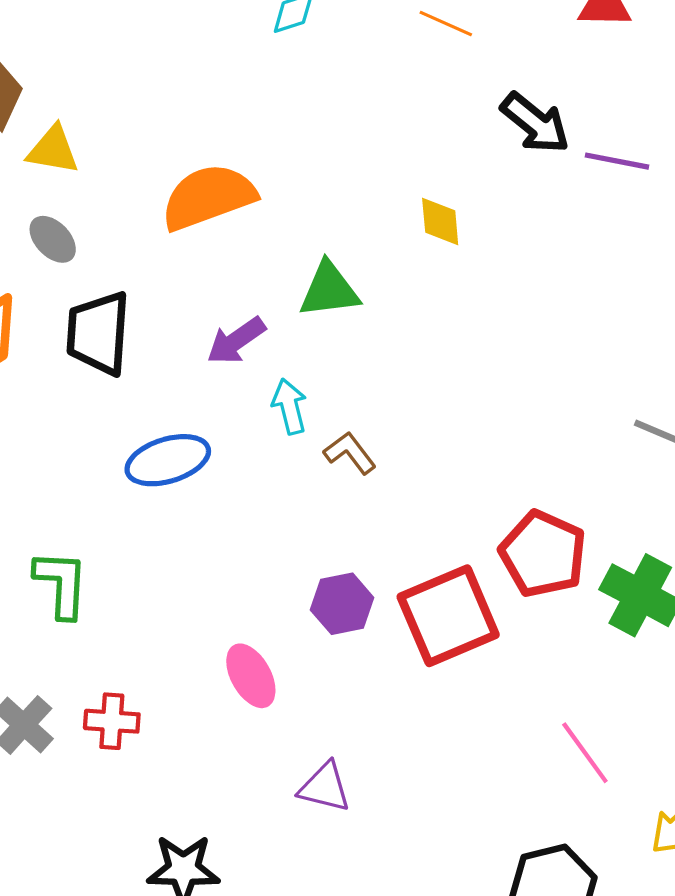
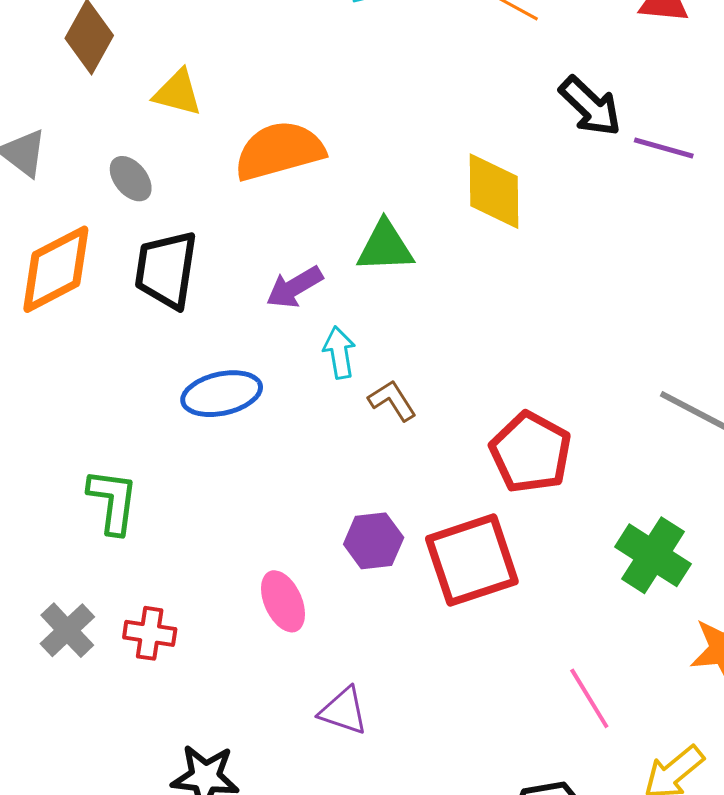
yellow triangle: (53, 150) -> (178, 93), moved
yellow diamond: (440, 221) -> (494, 191), size x1.6
red pentagon: (543, 554) -> (531, 452), moved

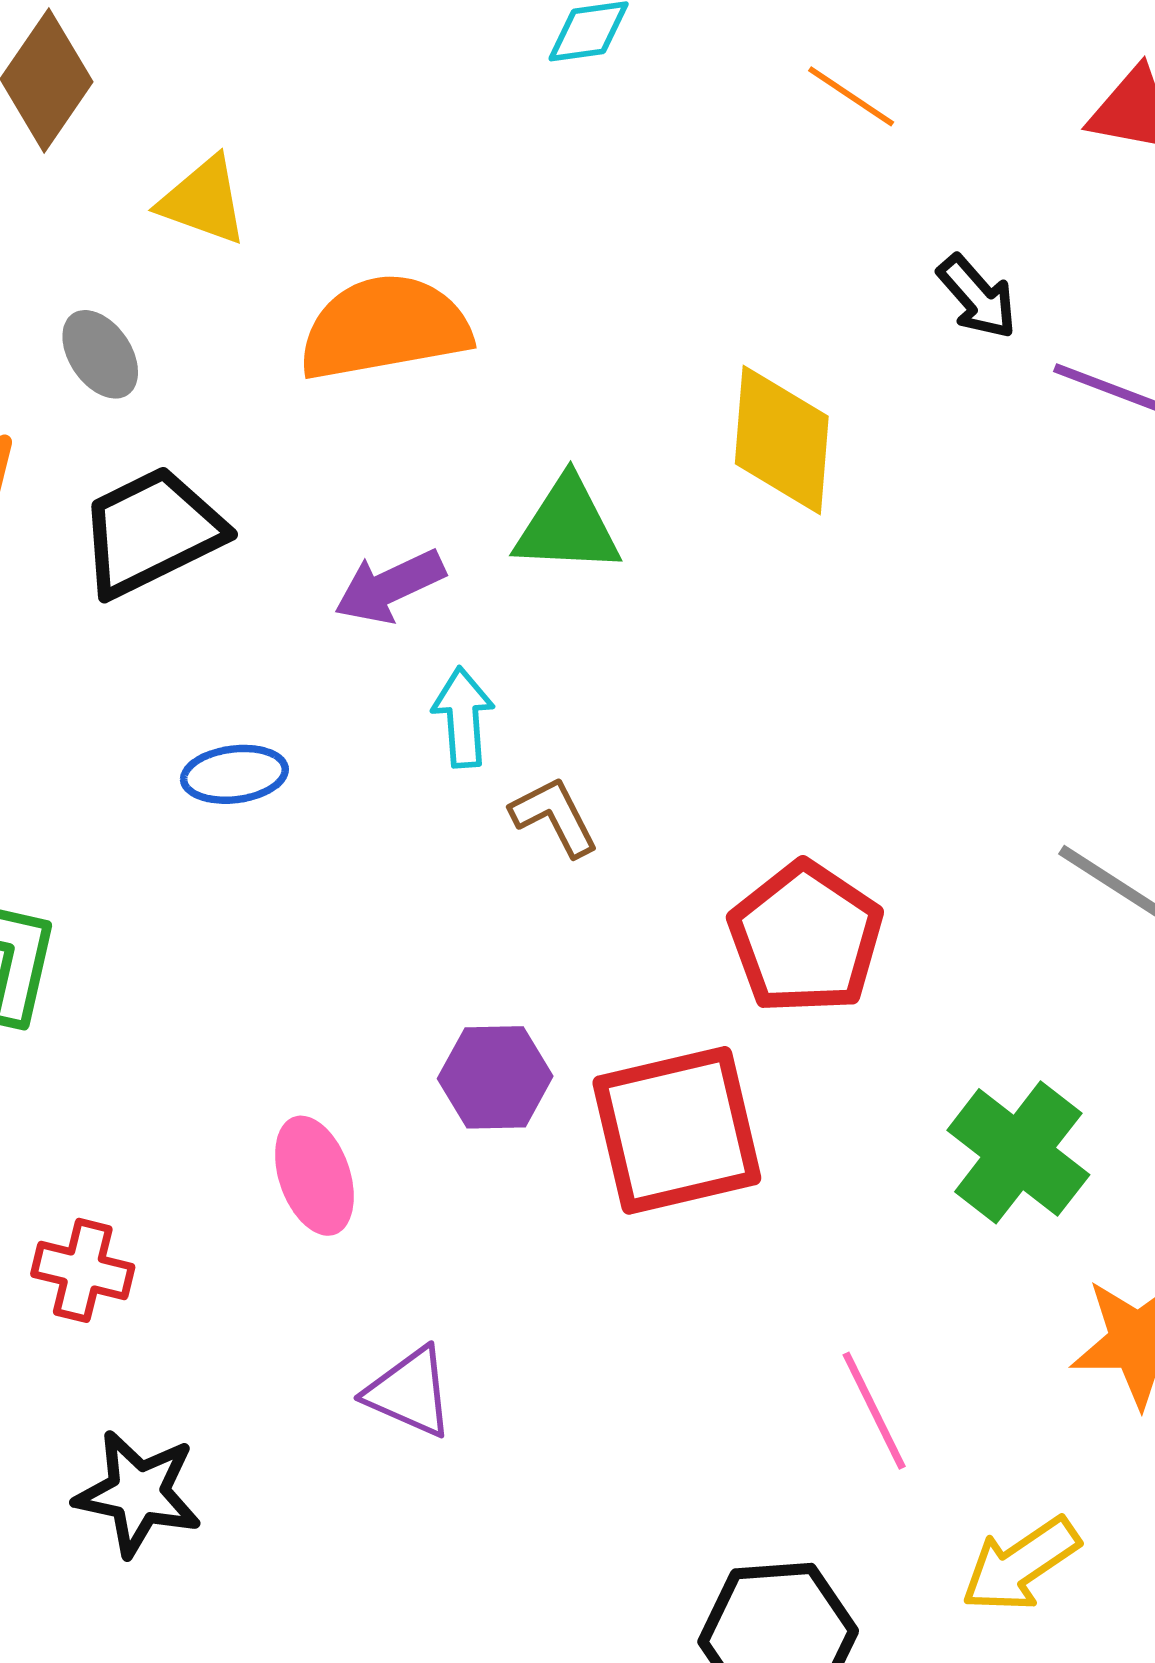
black arrow: (590, 106) -> (977, 297), size x0.7
black trapezoid: (166, 270) -> (151, 532), turned 50
blue ellipse: (222, 394) -> (234, 774), size x0.7
red cross: (150, 633) -> (83, 1270), moved

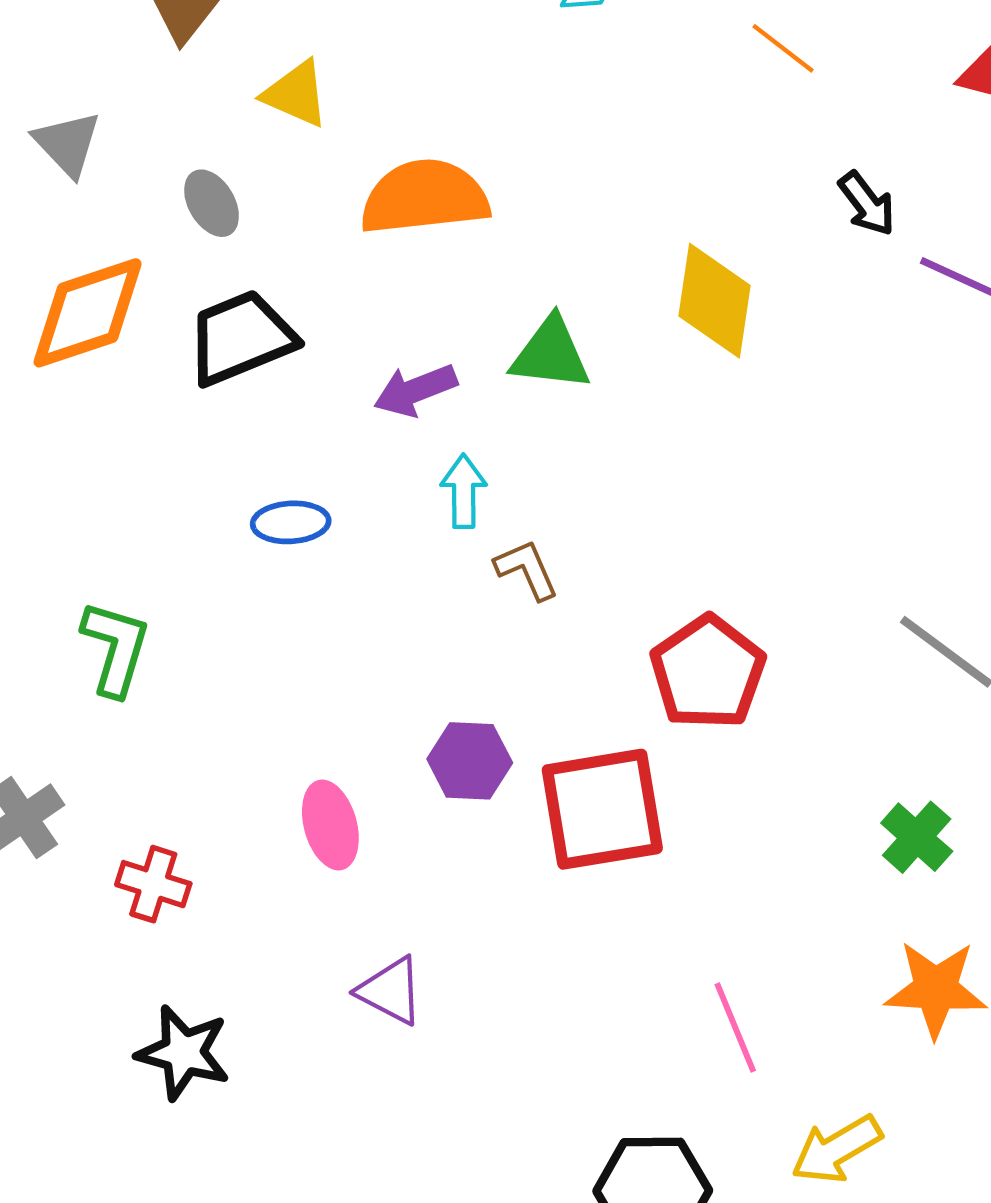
green cross: (1018, 1152) -> (917, 837), moved, size x0.7

